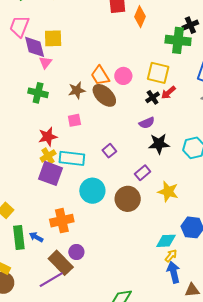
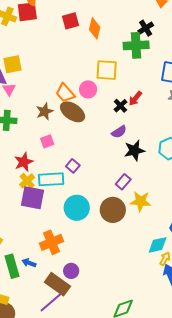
yellow square: (158, 73) -> (107, 70), moved
purple square: (109, 151) -> (73, 166), moved
yellow star: (168, 192) -> (141, 201), moved

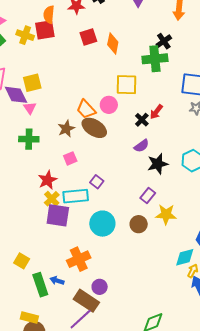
brown circle: (113, 210) -> (139, 224), size x0.7

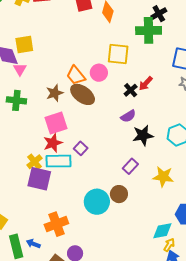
pink square: (70, 158) -> (56, 123), size x1.6
red star: (48, 180) -> (53, 143), moved
yellow star: (166, 214) -> (163, 177), moved
cyan circle: (102, 224) -> (97, 202), moved

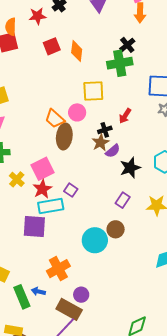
black cross: (131, 90) -> (105, 130), moved, turned 32
brown star: (55, 93) -> (100, 143), moved
brown ellipse: (83, 94) -> (64, 136), turned 70
yellow cross: (34, 162) -> (17, 179), moved

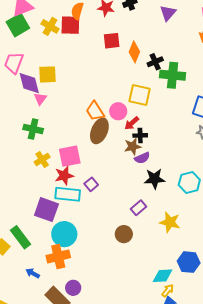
black cross: (127, 45) -> (155, 62), moved
red arrow: (125, 116) -> (132, 123), moved
cyan circle: (95, 240) -> (64, 234), moved
green rectangle: (22, 297) -> (20, 237), moved, turned -30

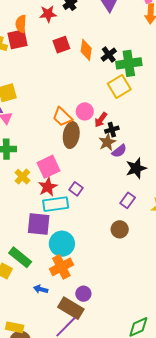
yellow square: (140, 95) -> (119, 87), moved, turned -30

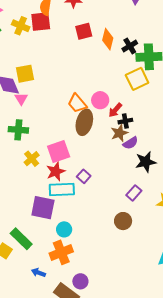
cyan circle: (62, 244) -> (64, 229), size x0.6

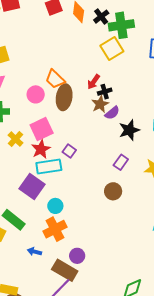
pink circle: (100, 100) -> (36, 94), moved
purple square: (43, 208) -> (32, 186), turned 30

